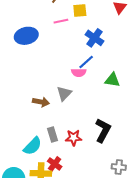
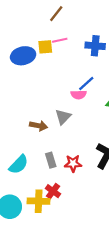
yellow square: (80, 11) -> (45, 47), moved
blue cross: (95, 38) -> (95, 46), moved, turned -30
cyan semicircle: (33, 146) -> (19, 165), moved

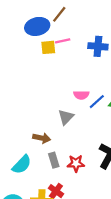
blue ellipse: (23, 56) -> (37, 26), moved
blue line: (86, 84) -> (97, 102), moved
brown arrow: (39, 126) -> (42, 138), moved

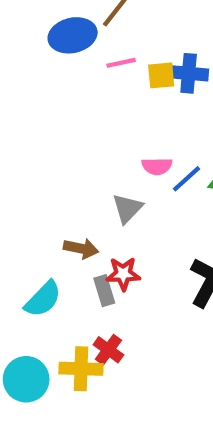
yellow square: (48, 47) -> (161, 75), moved
red star: (76, 163) -> (123, 274), moved

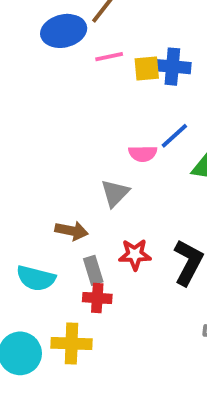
blue line: (186, 179) -> (174, 136), moved
red star: (123, 274) -> (135, 254), moved
cyan semicircle: (43, 299) -> (36, 278), turned 60
red cross: (108, 350) -> (97, 298), moved, turned -32

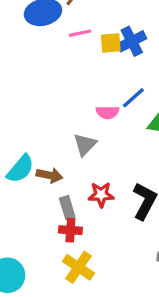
blue cross: (172, 67) -> (132, 41), turned -32
cyan semicircle: (36, 278) -> (20, 169), moved, turned -64
yellow cross: (72, 343) -> (78, 267), moved, turned 32

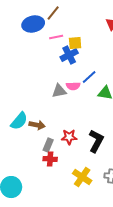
blue cross: (132, 41) -> (69, 55), moved
gray triangle: (85, 145) -> (59, 91), moved, turned 35
gray rectangle: (67, 208) -> (48, 145), turned 40
yellow cross: (78, 267) -> (82, 177), moved

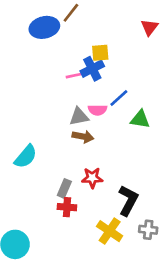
pink line: (56, 37) -> (75, 75), moved
brown arrow: (37, 125) -> (83, 137), moved
black L-shape: (96, 141) -> (128, 200), moved

